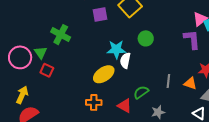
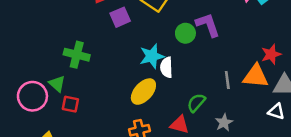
purple L-shape: (192, 39) -> (208, 25), moved
orange triangle: (190, 83) -> (256, 76), size x1.5

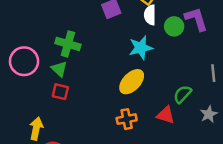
white semicircle: (166, 67) -> (150, 15), moved
green triangle: (57, 84) -> (59, 69), moved
pink circle: (32, 96) -> (24, 61), moved

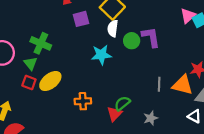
yellow ellipse: (132, 82) -> (50, 81), moved
green semicircle: (182, 94) -> (122, 103), moved
red triangle: (166, 115) -> (114, 114), turned 49
orange cross: (127, 119) -> (83, 101), moved

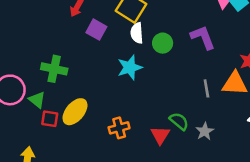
purple square: (81, 19) -> (96, 30), turned -35
purple L-shape: (151, 37) -> (203, 37), moved
green triangle: (31, 63) -> (37, 100), moved
green semicircle: (122, 103) -> (179, 121), moved, turned 91

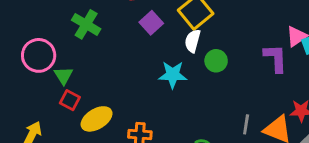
purple L-shape: (203, 37) -> (275, 58), moved
green cross: (54, 69) -> (86, 24), moved
yellow ellipse: (75, 112) -> (97, 119), moved

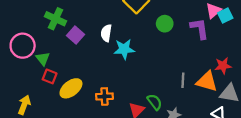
purple square: (151, 23) -> (76, 35), moved
white semicircle: (193, 41) -> (106, 33), moved
green circle: (216, 61) -> (165, 24), moved

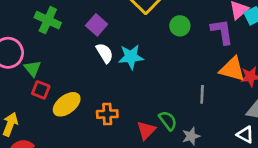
white semicircle: (106, 33) -> (105, 53), moved, turned 140
purple square: (76, 35) -> (97, 25), moved
orange triangle: (207, 81) -> (232, 69), moved

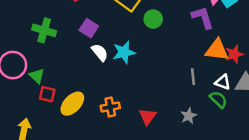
green circle: (180, 26) -> (153, 19), moved
green semicircle: (168, 121) -> (218, 99), moved
white triangle: (245, 135) -> (223, 82), moved

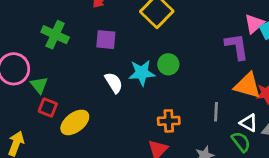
green circle: (153, 19) -> (168, 64), moved
purple square: (89, 28) -> (106, 40), turned -36
white semicircle: (100, 52) -> (114, 83), moved
orange cross: (110, 107) -> (169, 121), moved

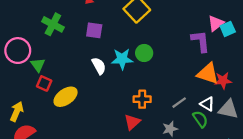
gray line: (216, 112) -> (179, 103), moved, turned 49

